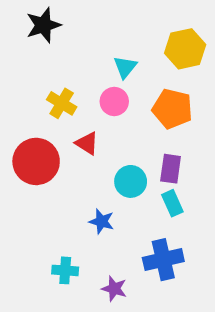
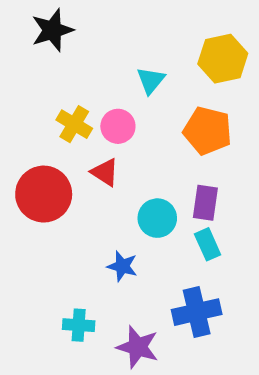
pink circle: (114, 101) -> (118, 126), moved
purple star: (114, 289) -> (138, 347), size x1.4

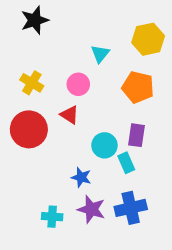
yellow cross: (74, 124) -> (32, 83), moved
cyan rectangle: (208, 244) -> (126, 163), moved
purple star: (138, 347) -> (91, 209), moved

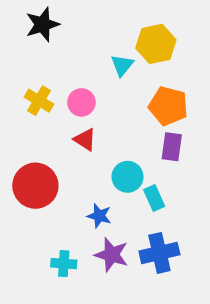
yellow hexagon: (148, 39) -> (156, 44), moved
pink circle: (78, 84) -> (81, 102), moved
red circle: (29, 129) -> (35, 186), moved
purple rectangle: (136, 135) -> (172, 147), moved

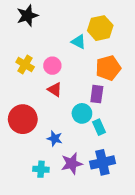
cyan triangle: (122, 65) -> (79, 42), turned -42
orange pentagon: (168, 106) -> (108, 68), turned -30
purple rectangle: (172, 147) -> (97, 94), moved
blue star: (99, 216) -> (55, 138), moved
purple star: (112, 255) -> (72, 164), turned -30

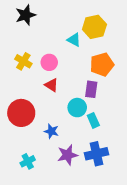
cyan cross: (41, 169) -> (28, 161), moved, turned -32

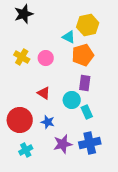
orange pentagon: (102, 65) -> (83, 55), moved
red triangle: (51, 85) -> (44, 93), moved
red circle: (21, 113) -> (20, 120), moved

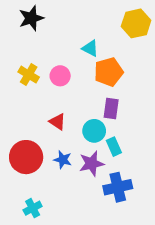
yellow hexagon: (88, 25) -> (136, 23), moved
purple star: (63, 144) -> (92, 164), moved
cyan cross: (26, 150) -> (33, 208), moved

